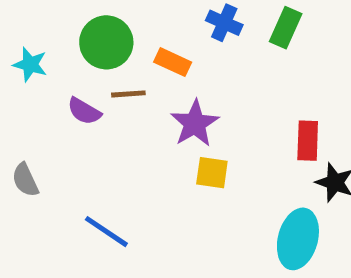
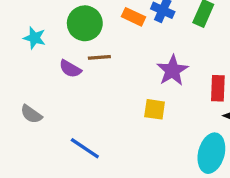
orange rectangle: (173, 62) -> (133, 17), moved
purple star: (195, 123) -> (172, 70), moved
gray semicircle: (25, 180) -> (31, 114), turned -30

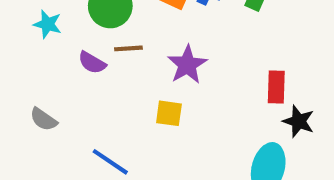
purple star: (172, 70) -> (187, 65), moved
yellow square: (155, 109) -> (169, 113), moved

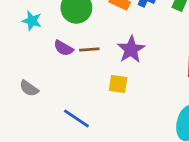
brown line: (128, 48) -> (89, 50), moved

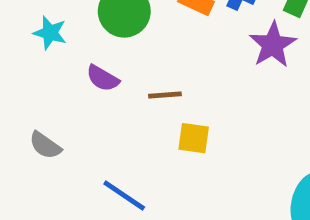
brown line: (89, 50) -> (165, 95), moved
purple star: (131, 50) -> (273, 45), moved

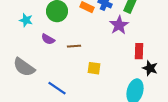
yellow square: (194, 138) -> (94, 68), moved
gray semicircle: (45, 145) -> (24, 67), size x1.6

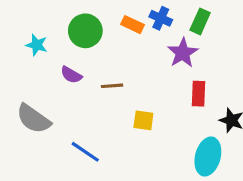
red rectangle: (139, 51) -> (198, 94), moved

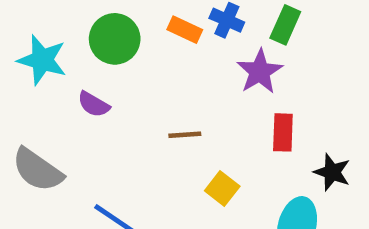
cyan star: (37, 45) -> (42, 60), size x1.5
brown line: (112, 86) -> (185, 135), moved
yellow square: (143, 120) -> (222, 189), moved, turned 30

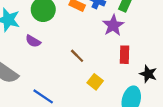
brown line: (185, 135) -> (77, 56), turned 49

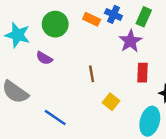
brown line: (77, 56) -> (92, 74), turned 35

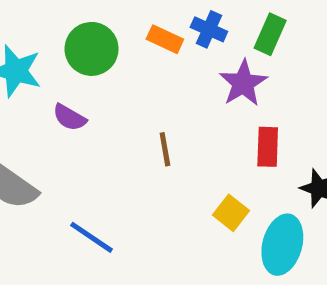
yellow square: (111, 102) -> (231, 213), moved

